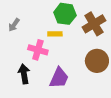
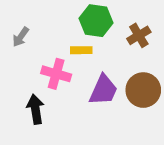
brown cross: (94, 24) -> (139, 35), size x0.7
purple trapezoid: (59, 78) -> (103, 90), moved

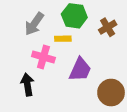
gray arrow: (21, 37) -> (34, 24), moved, size x1.5
brown circle: (143, 90) -> (111, 93), moved

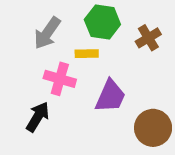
black arrow: (27, 84) -> (38, 117), turned 40

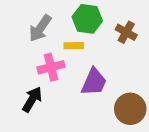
brown cross: (148, 38) -> (126, 32), turned -30
pink cross: (60, 79) -> (51, 67), turned -30

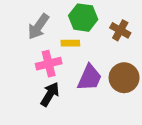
black arrow: (32, 99) -> (50, 94), moved
brown circle: (130, 109) -> (124, 78), moved

